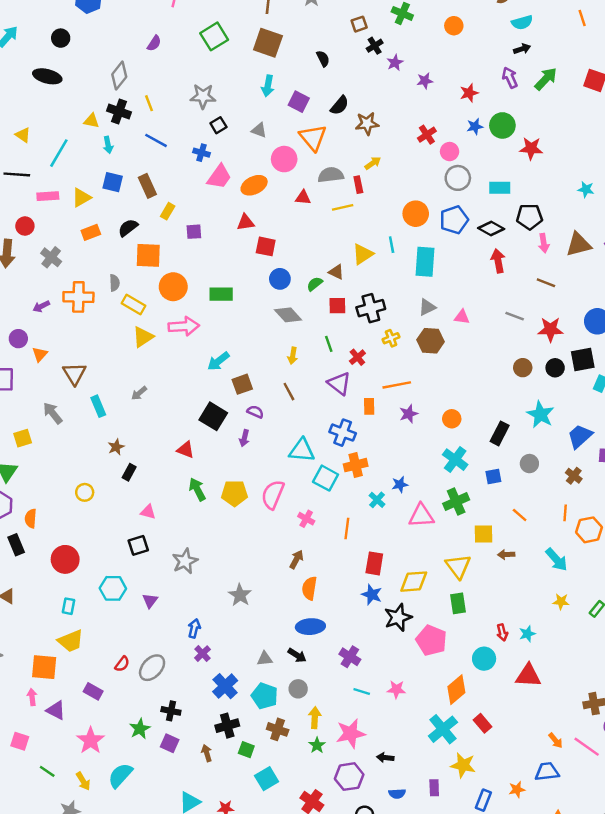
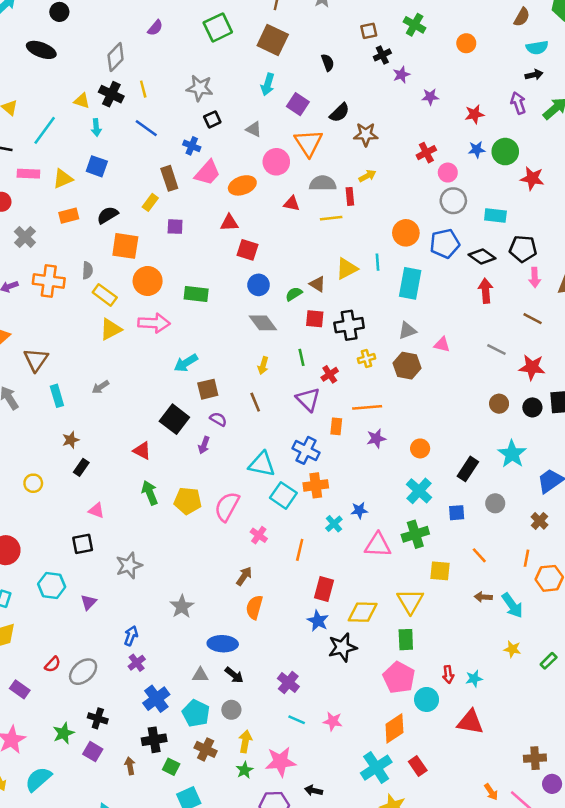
brown rectangle: (147, 186) -> (169, 178), moved
brown arrow: (506, 555) -> (483, 597), moved
blue ellipse: (310, 627) -> (223, 644), moved
pink pentagon: (431, 640) -> (399, 678), moved

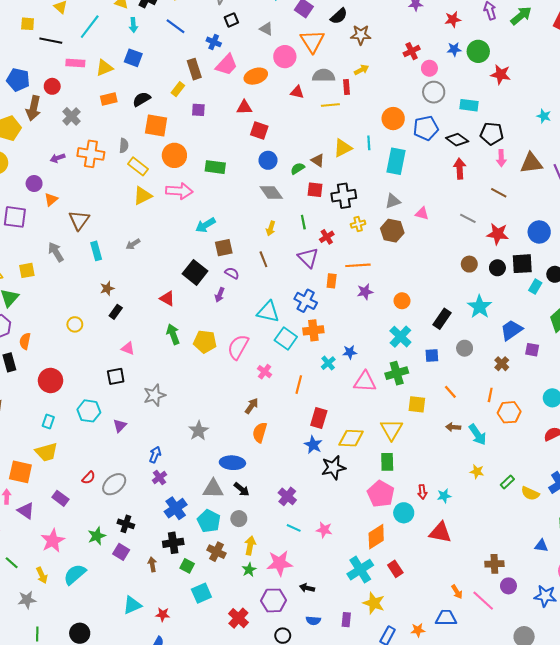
gray triangle: (200, 675) -> (213, 489), size x1.5

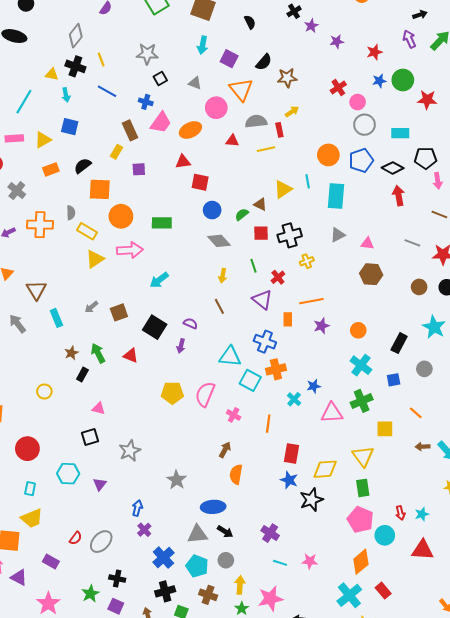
brown hexagon: (392, 231) -> (371, 274), moved
brown square: (224, 248) -> (119, 312), moved
green arrow: (173, 334) -> (98, 353), moved

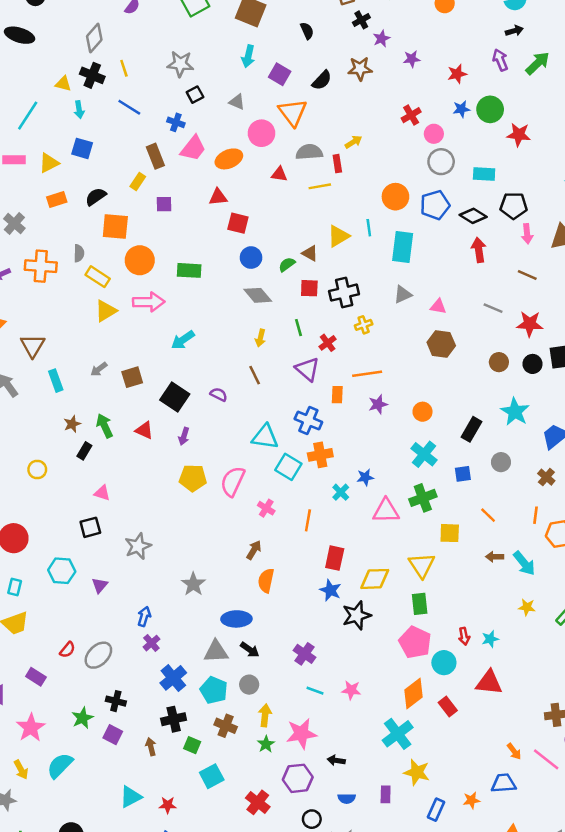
brown star: (287, 78) -> (360, 69), moved
purple arrow: (181, 346) -> (184, 436), moved
red rectangle: (383, 591) -> (448, 707), moved

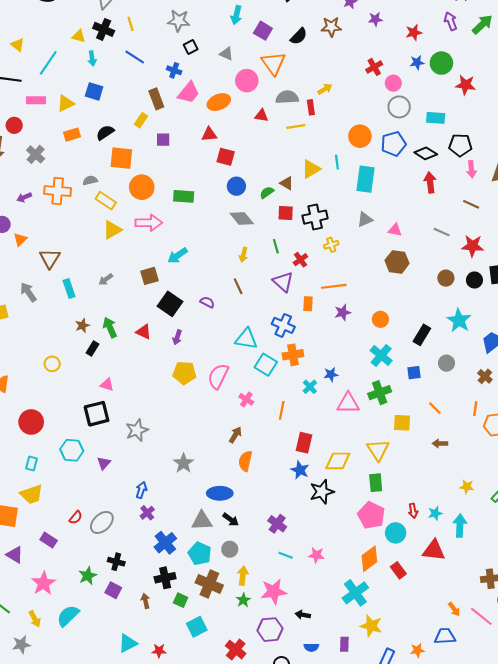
gray semicircle: (79, 253) -> (90, 180), turned -104
brown square: (132, 377) -> (150, 276), moved
black square: (90, 527) -> (97, 414), size x1.4
cyan arrow: (524, 563) -> (460, 526), moved, turned -140
brown cross: (226, 726) -> (209, 584), size x1.4

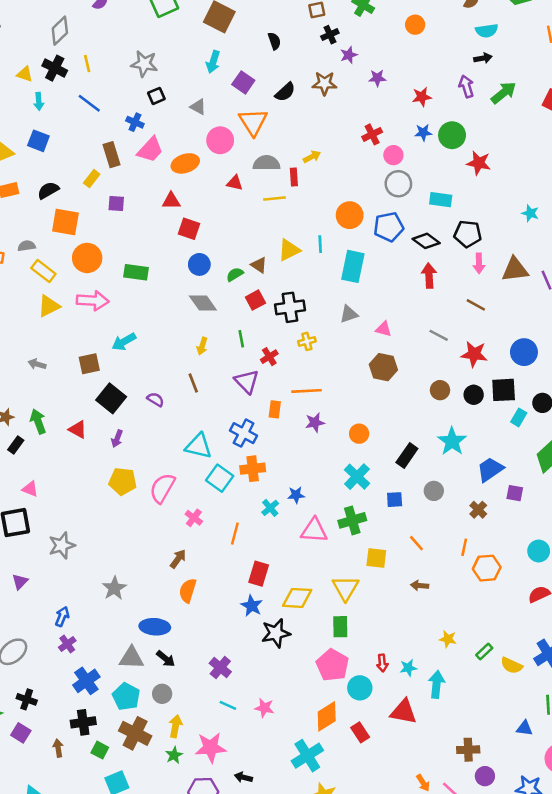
red square: (286, 213) -> (255, 300), turned -35
gray arrow: (106, 279) -> (37, 364), turned 48

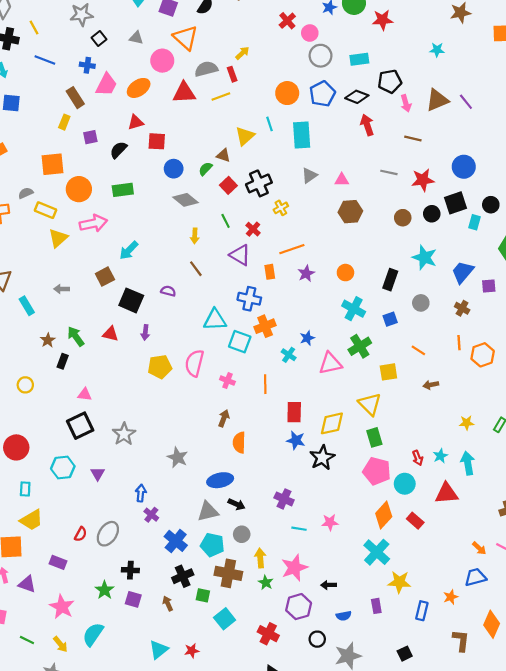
red triangle: (235, 183) -> (184, 93), size x1.6
black semicircle: (48, 190) -> (118, 150), moved

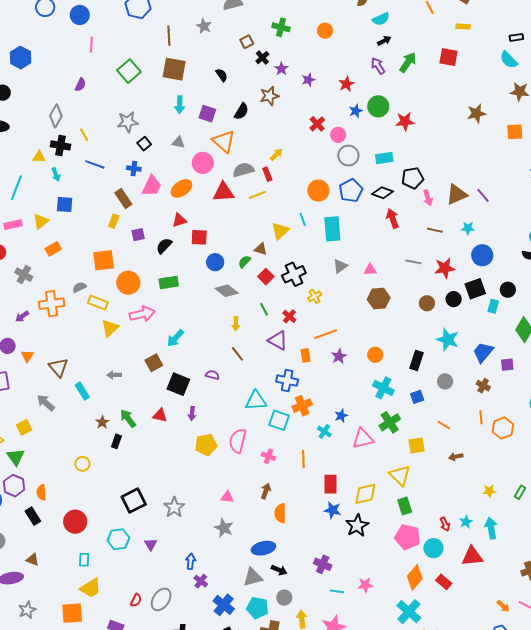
cyan star: (437, 50) -> (468, 228), moved
pink triangle: (85, 394) -> (227, 497), moved

